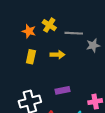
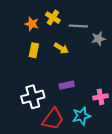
yellow arrow: (57, 55) -> (61, 48), turned 32

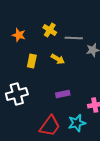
orange star: (32, 24) -> (19, 35), moved
white cross: (33, 97) -> (17, 94), moved

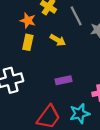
orange star: (19, 35) -> (28, 21), moved
gray line: (74, 38) -> (76, 16), turned 60

